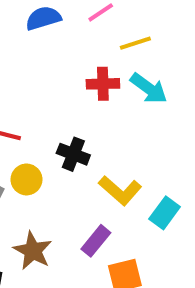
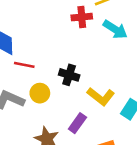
red cross: (103, 84) -> (82, 17), moved
purple rectangle: (96, 241) -> (77, 123), moved

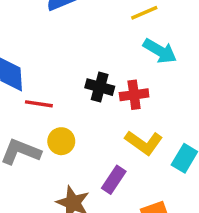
red cross: (82, 17) -> (134, 95), moved
black cross: (69, 75) -> (100, 87), moved

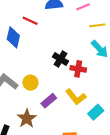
red line: (39, 104) -> (30, 21), moved
purple rectangle: (114, 180) -> (49, 101), moved

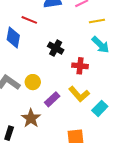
black cross: (61, 59) -> (56, 48), moved

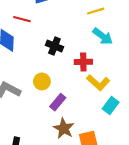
yellow circle: (33, 82) -> (42, 81), moved
yellow L-shape: (79, 94) -> (98, 83), moved
brown star: (31, 118) -> (64, 128), moved

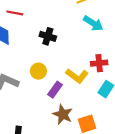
red cross: (83, 62) -> (99, 63), moved
yellow L-shape: (98, 83) -> (77, 76), moved

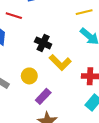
yellow L-shape: (77, 76) -> (60, 62), moved

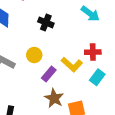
yellow L-shape: (60, 62) -> (72, 65), moved

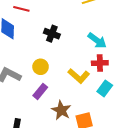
cyan arrow: (90, 14) -> (97, 41), moved
purple rectangle: (49, 74) -> (40, 91), moved

